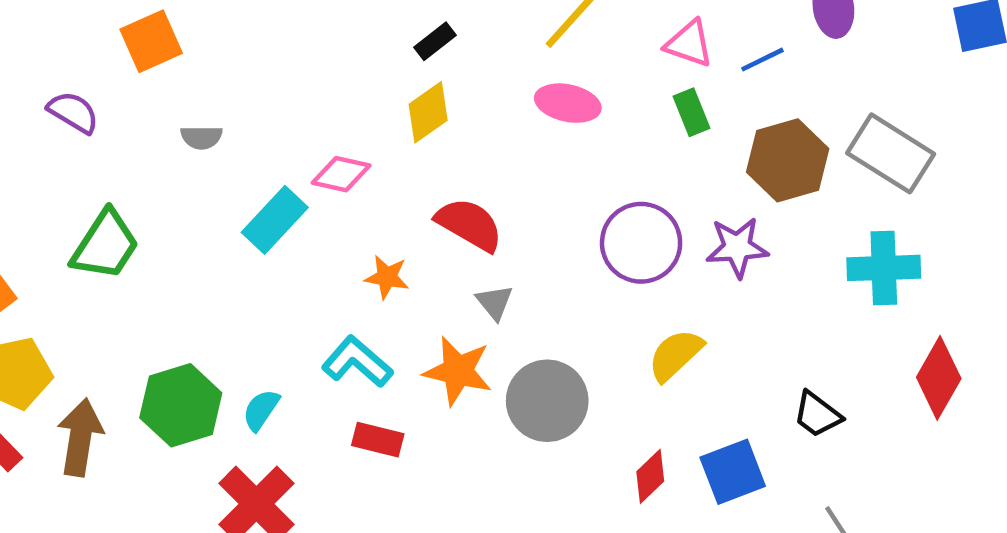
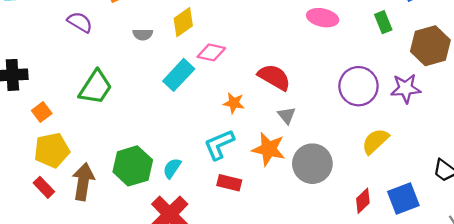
yellow diamond: (428, 112) -> (183, 22), moved
cyan L-shape: (357, 362) -> (219, 145), turned -64

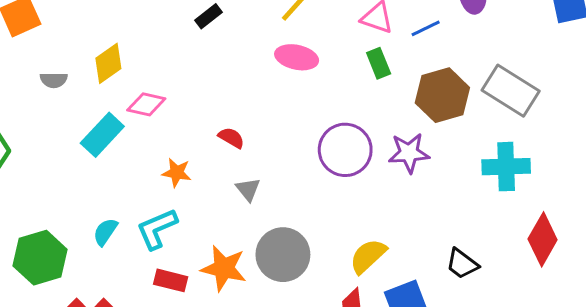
red semicircle: (274, 77) -> (231, 138), size x0.6
yellow semicircle: (375, 141) -> (368, 256), moved
orange star: (269, 149) -> (224, 268), moved
cyan semicircle: (172, 168) -> (105, 232), moved

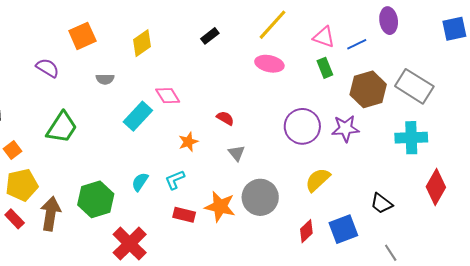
yellow diamond: (108, 63) -> (142, 43), moved
pink diamond: (146, 104) -> (168, 96), turned 45
orange star: (177, 173) -> (188, 142), turned -30
cyan L-shape: (157, 229) -> (175, 180), size x0.7
yellow semicircle: (368, 256) -> (318, 180), moved

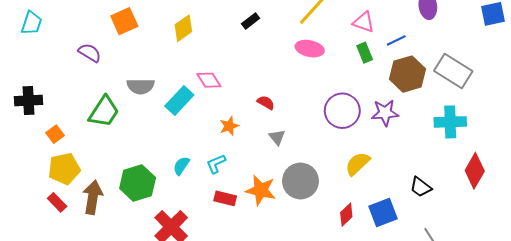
blue line: (357, 44) -> (396, 40), moved
gray semicircle: (105, 79) -> (141, 86), moved, size x1.5

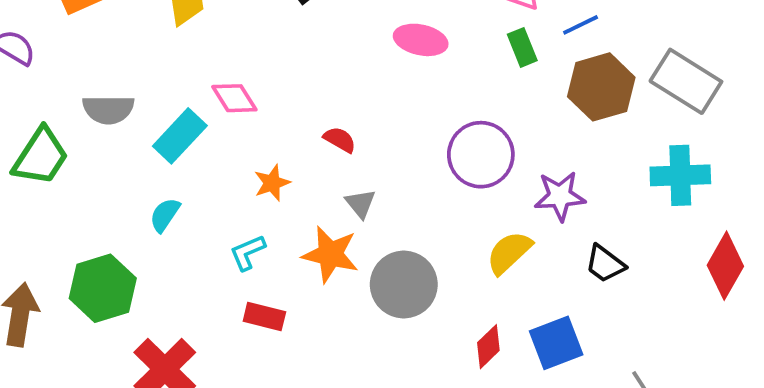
purple star: (385, 113) -> (560, 196), moved
cyan semicircle: (181, 166) -> (165, 215), moved
black trapezoid: (421, 187) -> (605, 264), moved
orange star: (261, 190) -> (330, 254), moved

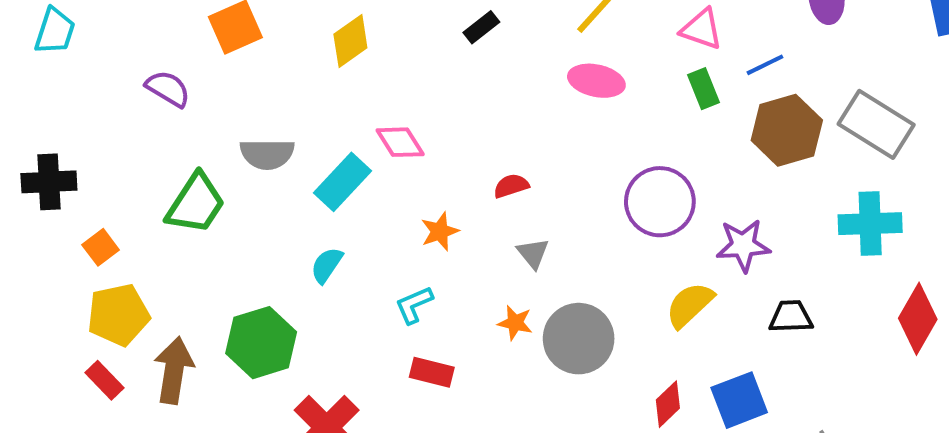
red semicircle: (340, 140) -> (511, 186), turned -48
orange star: (330, 254) -> (515, 323), moved, size x0.6
black trapezoid: (605, 264) -> (791, 317), turned 141

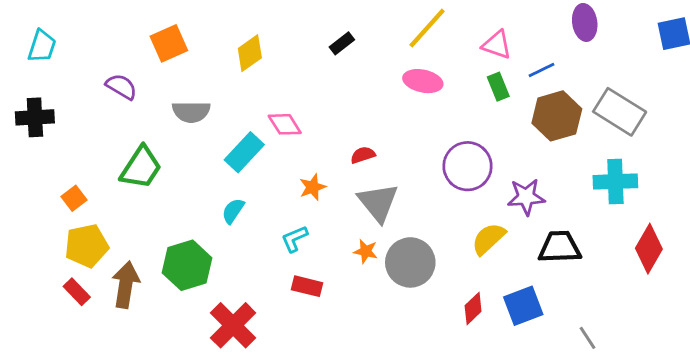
gray semicircle: (267, 154) -> (191, 112), moved
black cross: (49, 182) -> (35, 117), moved
gray triangle: (533, 253) -> (378, 202), size x1.8
black trapezoid: (791, 317) -> (560, 247), size x1.4

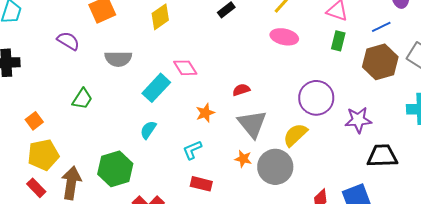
blue line: (541, 70) -> (381, 27), moved
green rectangle: (498, 87) -> (338, 41), turned 36
green trapezoid: (141, 168) -> (82, 99), size x0.7
yellow semicircle: (488, 239) -> (295, 135), moved

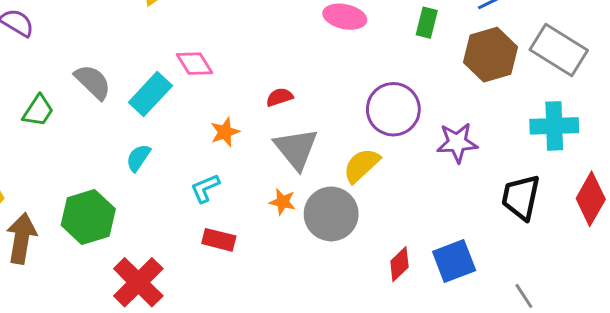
gray semicircle: (118, 59) -> (93, 82), moved, turned -136
black trapezoid: (382, 156) -> (521, 197), moved, turned -76

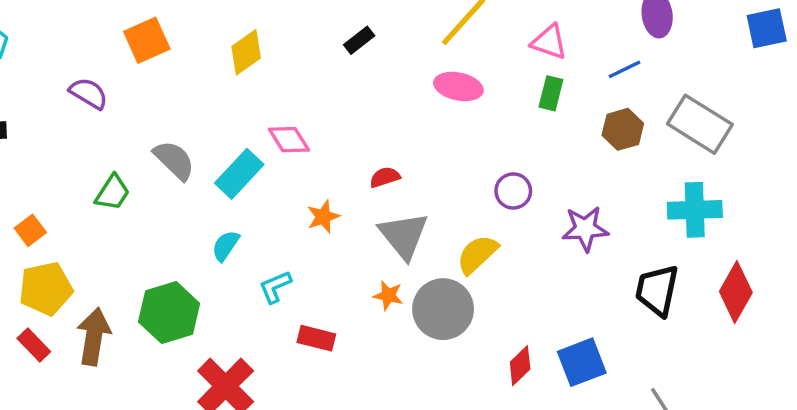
brown hexagon: (490, 55) -> (623, 129), size x0.7
purple circle: (393, 109) -> (513, 191), size x0.6
cyan L-shape: (205, 188) -> (275, 287), moved

